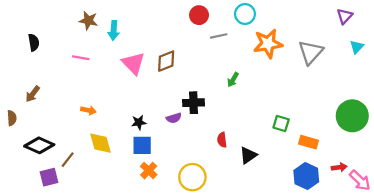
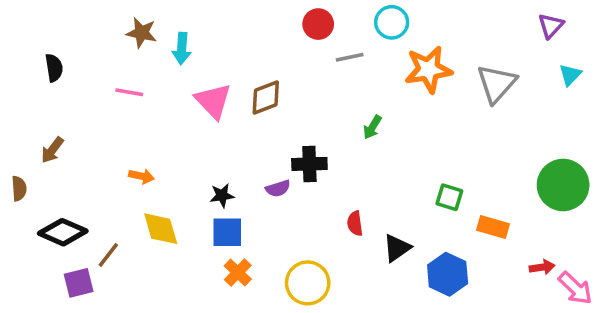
blue hexagon: (306, 176) -> (448, 274), moved

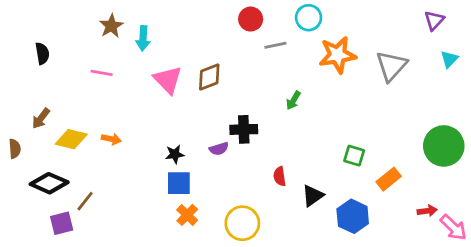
brown star: (141, 33) -> (111, 26), turned 30
orange rectangle: (493, 227) -> (389, 179), turned -55
yellow diamond: (161, 229) -> (71, 139), moved, turned -60

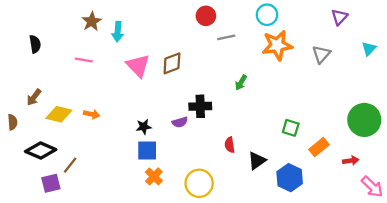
cyan circle: (309, 18) -> (267, 15), moved
purple triangle: (434, 20) -> (339, 17), moved
gray triangle: (391, 66) -> (321, 54), size x0.7
red arrow: (427, 211) -> (351, 161), moved

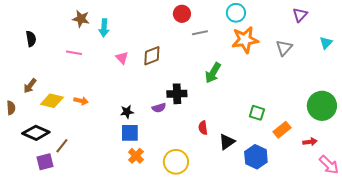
brown star: (92, 21) -> (81, 19), turned -30
pink triangle: (138, 66) -> (122, 58), size x0.6
green arrow: (241, 83) -> (213, 73), size x1.5

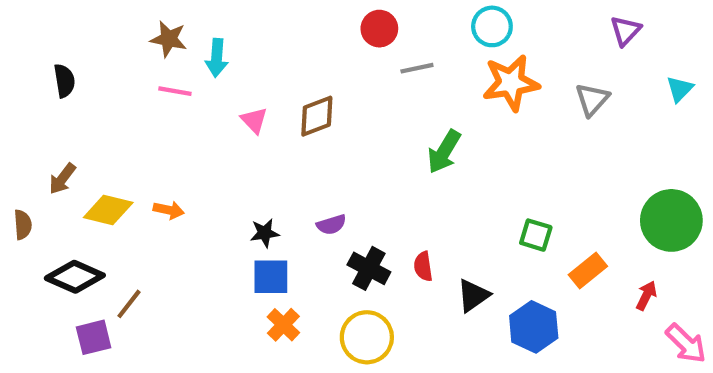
pink line: (74, 53) -> (175, 91), moved
black cross: (177, 94) -> (369, 268), moved, turned 30
red arrow: (310, 142) -> (646, 296), turned -56

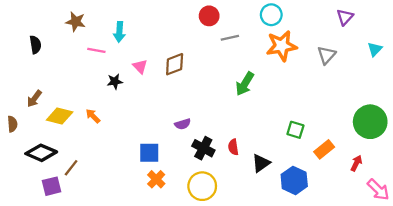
brown star: (169, 39) -> (76, 22), moved
orange arrow: (169, 210) -> (93, 116), turned -147
black star: (265, 233) -> (115, 81), moved

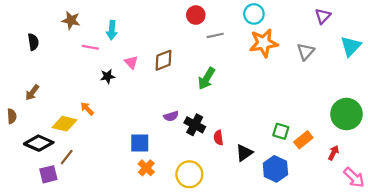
cyan triangle: (375, 49) -> (351, 46), size x1.5
green arrow: (245, 84) -> (207, 79), moved
yellow diamond: (60, 116) -> (64, 124), moved
green square: (295, 130) -> (281, 131), moved
black cross: (203, 148) -> (195, 125), moved

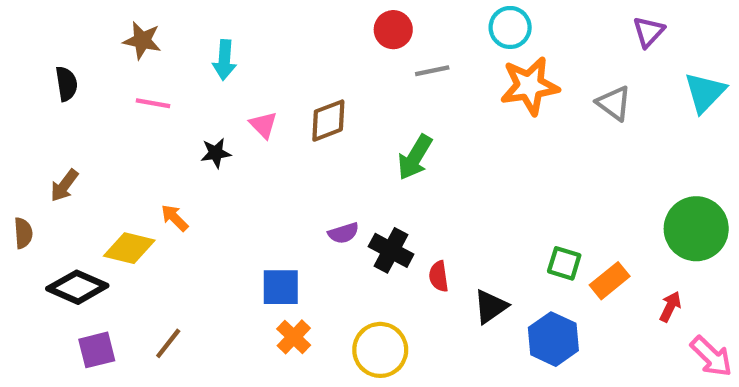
pink line: (90, 47) -> (153, 103), moved
gray triangle: (306, 52) -> (614, 103), turned -36
brown line: (67, 157) -> (168, 343), moved

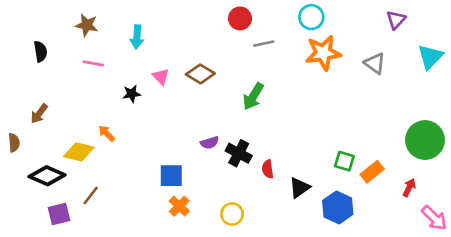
brown diamond: (328, 121) -> (200, 74), turned 52
brown line: (168, 343) -> (91, 196), moved
yellow circle: (380, 350) -> (232, 214), size x0.7

